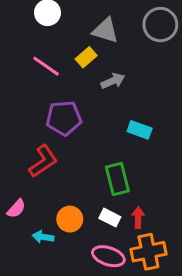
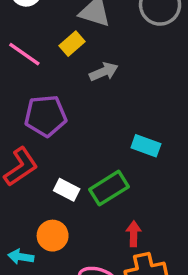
cyan rectangle: (140, 130) -> (146, 146), moved
green rectangle: (117, 179) -> (109, 188), turned 72
white rectangle: (110, 218) -> (67, 190), moved

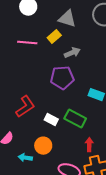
pink line: (24, 54) -> (27, 43), turned -30
purple pentagon: (46, 116) -> (62, 78), moved
green rectangle: (109, 188) -> (75, 119), turned 60

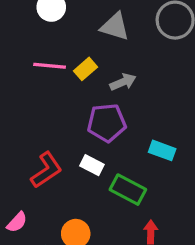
yellow rectangle: (54, 37) -> (85, 69), moved
white rectangle: (51, 120) -> (92, 165), moved

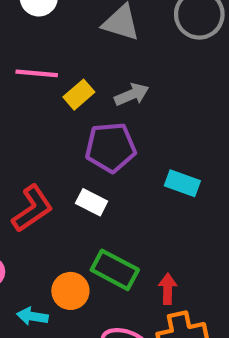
yellow rectangle: (85, 69) -> (79, 95), moved
green rectangle: (128, 190) -> (115, 270), moved

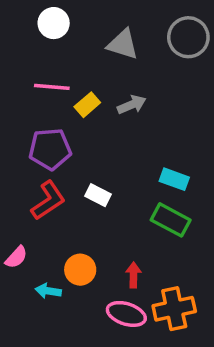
purple pentagon: (111, 147) -> (50, 149), moved
green rectangle: (115, 270) -> (171, 220), moved
red arrow: (168, 289) -> (133, 275), moved

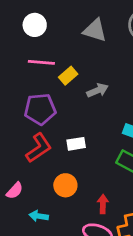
white circle: (54, 23) -> (35, 25), moved
gray arrow: (132, 105) -> (97, 90), moved
white rectangle: (98, 195) -> (76, 144), turned -36
orange circle: (80, 270) -> (65, 185), moved

